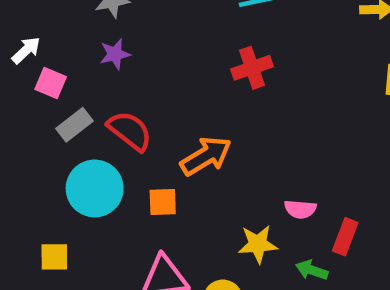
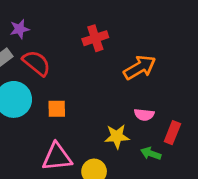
purple star: (115, 54) -> (20, 29), moved
red cross: (252, 68) -> (95, 38), moved
orange arrow: (206, 156) -> (140, 67), moved

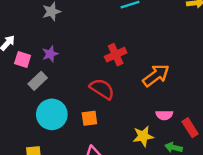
red semicircle: (37, 63) -> (102, 89), moved
red rectangle: (172, 133) -> (190, 128), turned -48

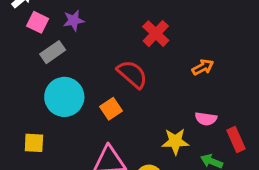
red cross: (116, 55) -> (156, 34), turned -30
orange arrow: (156, 75) -> (203, 67), size x0.6
orange square: (89, 118) -> (111, 109), turned -35

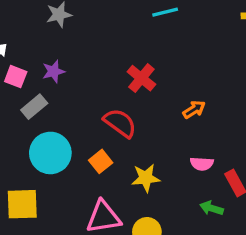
yellow star: (175, 141) -> (146, 178), moved
yellow square: (34, 143) -> (22, 204), size x1.5

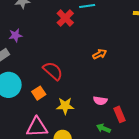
red cross: (141, 78) -> (65, 18), moved
orange arrow: (194, 110) -> (100, 54), moved

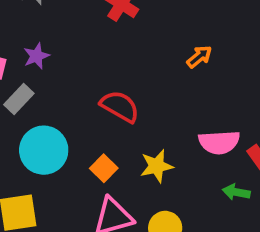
orange square: (39, 93) -> (104, 168), moved
pink semicircle: (100, 101) -> (219, 142), size x1.5

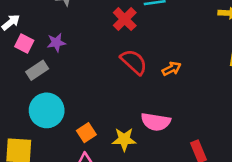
red semicircle: (120, 106) -> (134, 62), moved
pink semicircle: (219, 142) -> (156, 122), moved

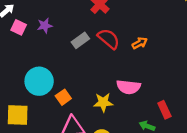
gray rectangle: (37, 70) -> (80, 40), moved
orange square: (86, 133) -> (63, 97), moved

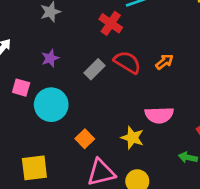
pink square: (19, 27) -> (21, 88), moved
cyan circle: (39, 81) -> (51, 105), moved
yellow star: (103, 102) -> (132, 138), turned 30

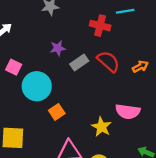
red cross: (111, 23) -> (100, 26), turned -30
purple star: (50, 58) -> (58, 48), moved
orange square: (85, 139) -> (57, 112), moved

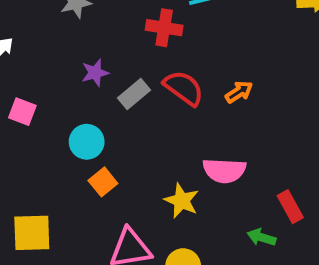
cyan circle: (37, 86) -> (87, 142), moved, size x0.7

